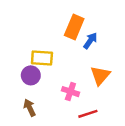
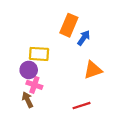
orange triangle: (100, 75) -> (93, 70), turned 30
pink cross: (70, 92) -> (34, 85), moved

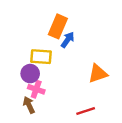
orange rectangle: (69, 25) -> (58, 26), moved
blue arrow: (84, 38) -> (68, 40), moved

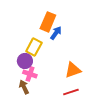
yellow rectangle: (41, 57) -> (34, 47), turned -66
orange triangle: (98, 74) -> (73, 70), moved

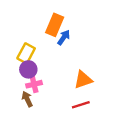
yellow rectangle: (34, 47) -> (26, 53), moved
pink cross: (30, 74) -> (34, 84), turned -32

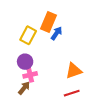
yellow rectangle: (26, 53) -> (28, 35), moved
brown arrow: (27, 99) -> (24, 88), turned 64

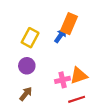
orange rectangle: (48, 22) -> (69, 24), moved
pink cross: (30, 75) -> (63, 80), moved

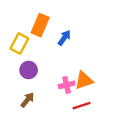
orange rectangle: (69, 24) -> (40, 25), moved
yellow rectangle: (30, 38) -> (19, 44), moved

